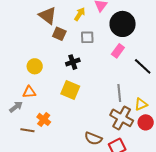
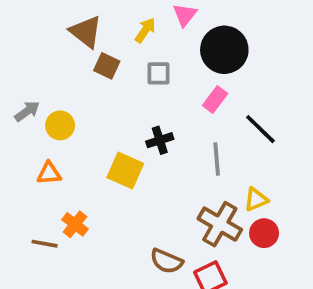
black cross: (73, 62) -> (160, 140), moved
gray line: (119, 93) -> (217, 159), moved
gray arrow: (16, 107) -> (27, 111), moved

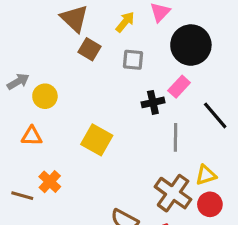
black cross: (160, 140) -> (153, 102), moved

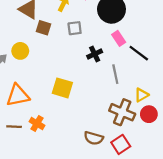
pink rectangle: (179, 87) -> (119, 38), moved, turned -64
yellow circle: (45, 96) -> (20, 51), moved
orange triangle: (32, 136) -> (18, 95), size x1.6
brown line: (22, 196) -> (14, 127), moved

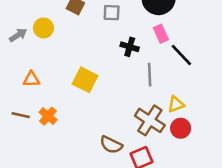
black cross: (95, 54) -> (130, 47), turned 32
orange triangle: (18, 95) -> (31, 79), size x0.6

